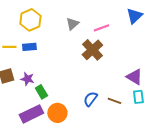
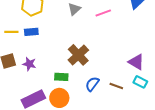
brown cross: (92, 50) -> (78, 55), moved
green rectangle: (41, 92) -> (61, 77), moved, turned -56
cyan rectangle: (138, 97) -> (140, 82), turned -56

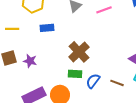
blue rectangle: (31, 32) -> (47, 28), moved
green rectangle: (61, 77) -> (75, 74), moved

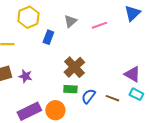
blue rectangle: (47, 28) -> (48, 37), moved, turned -64

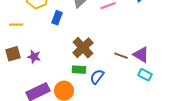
brown line: (112, 98) -> (121, 56), moved

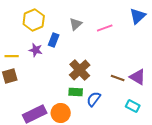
yellow line: (16, 25) -> (12, 56), moved
purple star: (34, 57) -> (36, 50), moved
cyan rectangle: (145, 75) -> (133, 106), moved

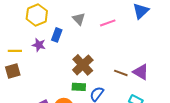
gray triangle: (76, 24) -> (79, 19), turned -32

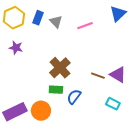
blue rectangle: (57, 35) -> (38, 18), moved

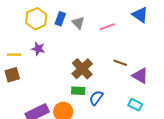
blue triangle: (118, 14) -> (140, 15), turned -42
brown line: (98, 76) -> (120, 63), moved

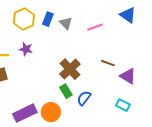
green rectangle: (78, 91) -> (66, 91), turned 56

